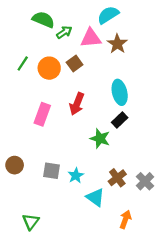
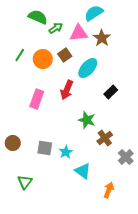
cyan ellipse: (120, 92) -> (88, 68), moved, turned 55
black rectangle: (120, 120) -> (111, 92), moved
brown cross: (117, 178) -> (105, 138), moved
green triangle: (31, 222) -> (25, 182), moved

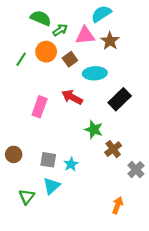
orange circle: (43, 59) -> (46, 52), moved
cyan ellipse: (88, 68) -> (95, 73), turned 45
red arrow: (67, 90) -> (72, 97), turned 96
black rectangle: (111, 92) -> (120, 99), size x1.5
cyan triangle: (83, 171) -> (52, 186), moved, turned 42

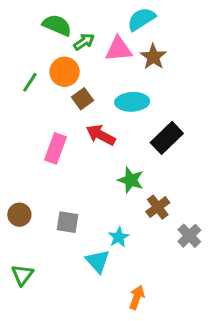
brown square: (70, 59) -> (83, 99), moved
cyan star: (71, 164) -> (119, 237), moved
cyan triangle: (52, 186) -> (98, 261), moved, turned -30
green triangle: (27, 197) -> (22, 275), moved
orange arrow: (118, 205) -> (137, 297), moved

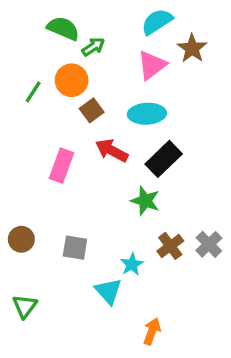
pink triangle: (119, 49) -> (152, 65), moved, turned -32
brown star: (153, 57) -> (192, 48), moved
black rectangle: (167, 138) -> (164, 159), moved
brown cross: (158, 207) -> (170, 246), moved
gray cross: (189, 236) -> (209, 244), moved

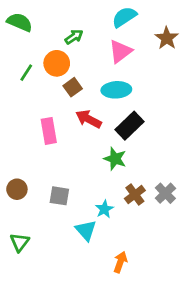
green semicircle: (63, 28) -> (20, 22), moved
brown star: (192, 48) -> (167, 38), moved
pink rectangle: (62, 166) -> (49, 131), turned -30

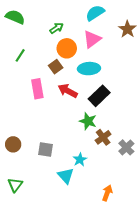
orange circle: (57, 63) -> (67, 48), moved
pink rectangle: (49, 131) -> (37, 89), moved
brown cross: (135, 195) -> (103, 137), moved
orange arrow: (120, 262) -> (107, 193), moved

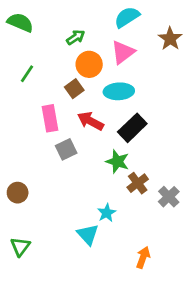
gray square: (45, 149) -> (66, 149), moved, turned -35

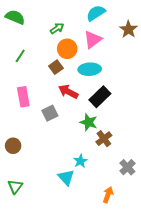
pink rectangle: (50, 118) -> (23, 97), moved
gray cross: (169, 197) -> (127, 167), moved

